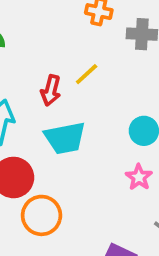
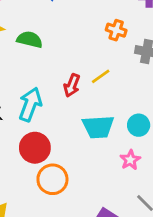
cyan trapezoid: (65, 138) -> (98, 127), moved

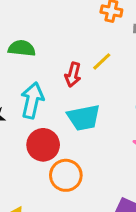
green semicircle: (30, 40) -> (22, 48), moved
cyan trapezoid: (98, 127) -> (84, 118), moved

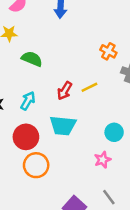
cyan arrow: (32, 100) -> (28, 101), size x0.7

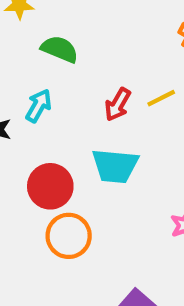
cyan arrow: (28, 101) -> (39, 106), moved

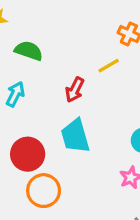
yellow line: (161, 98) -> (109, 66), moved
cyan trapezoid: (115, 166) -> (75, 136), turned 72

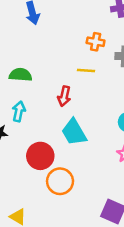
yellow line: (109, 66) -> (86, 71), turned 48

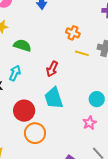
orange cross: (96, 42) -> (73, 33), moved
yellow line: (86, 71) -> (82, 53), moved

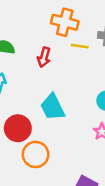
orange cross: (73, 33) -> (65, 22), size x1.5
red arrow: (52, 69) -> (44, 57), moved

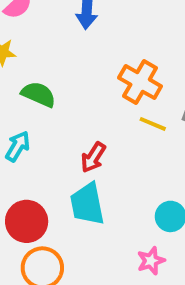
red arrow: (44, 57) -> (93, 157), moved

